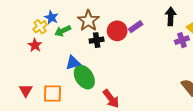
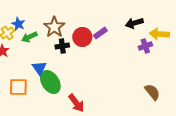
black arrow: (171, 16) -> (134, 23), turned -108
blue triangle: (73, 63) -> (39, 68), turned -49
orange square: (52, 94) -> (18, 87), moved

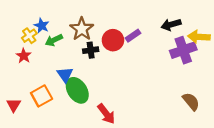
purple cross: (145, 46) -> (183, 50), size x1.6
orange square: (18, 87) -> (42, 96), turned -30

